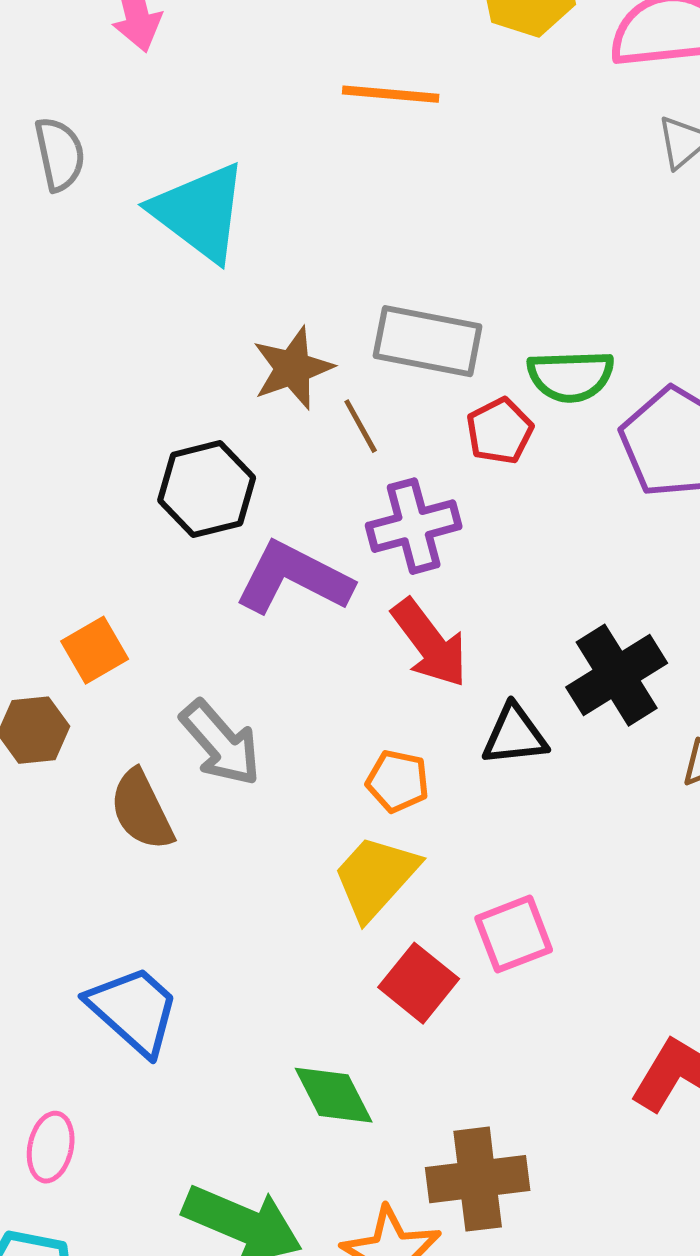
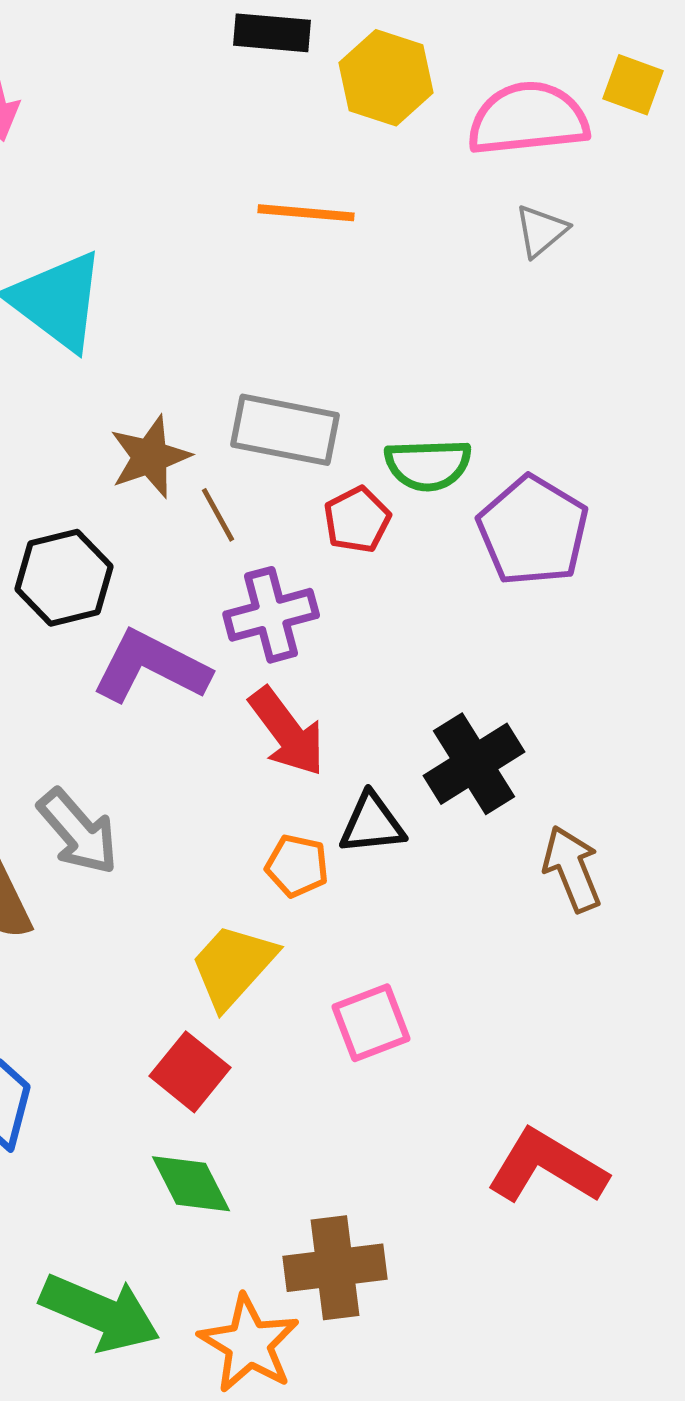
orange line: (391, 94) -> (306, 213), moved
orange pentagon: (398, 781) -> (297, 866), moved
red square: (419, 983) -> (190, 1072), moved

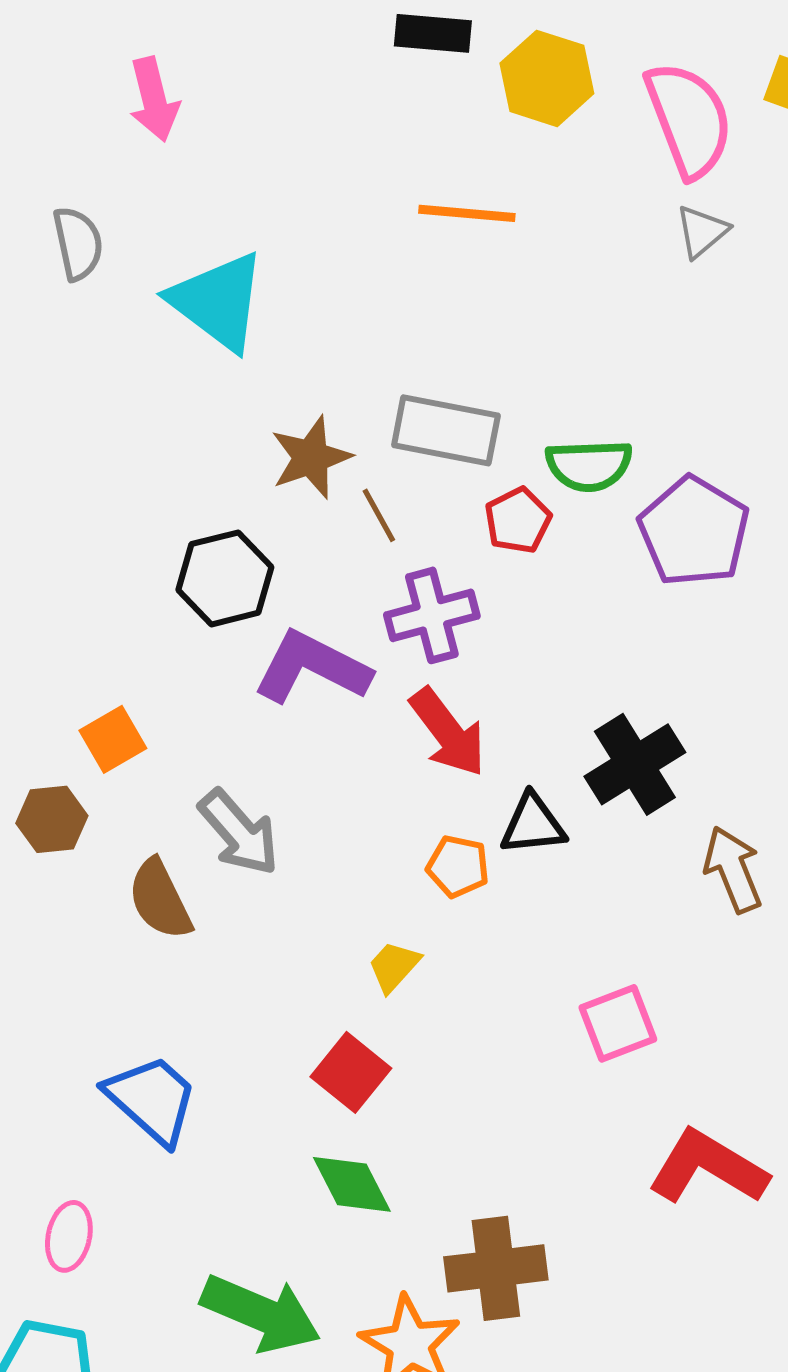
pink semicircle: (528, 119) -> (689, 119), turned 75
yellow trapezoid: (233, 966) -> (394, 966), size x0.6
pink square: (371, 1023) -> (618, 1023), moved

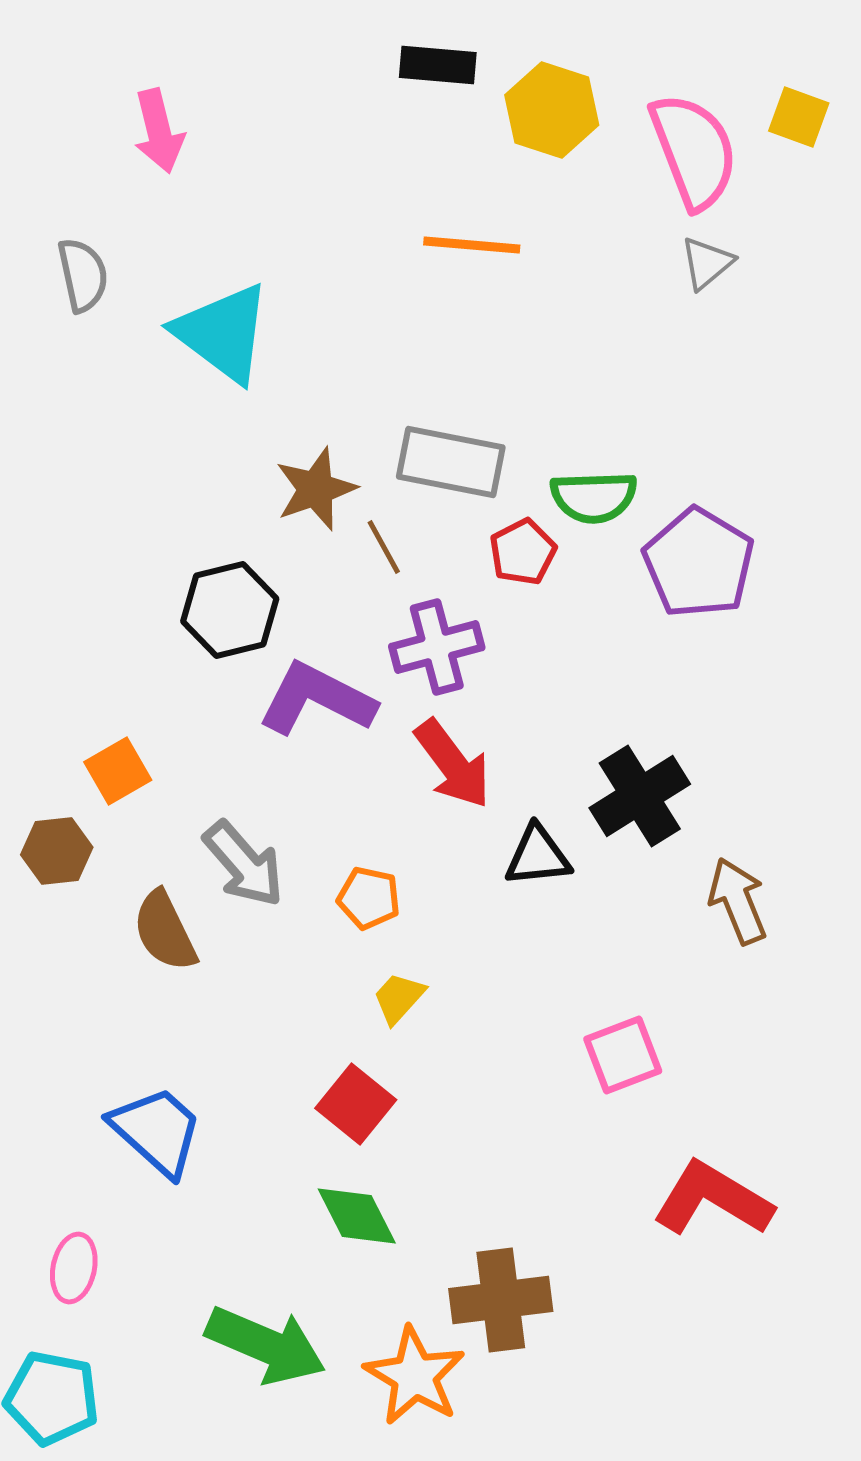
orange pentagon: (458, 866) -> (369, 898), moved

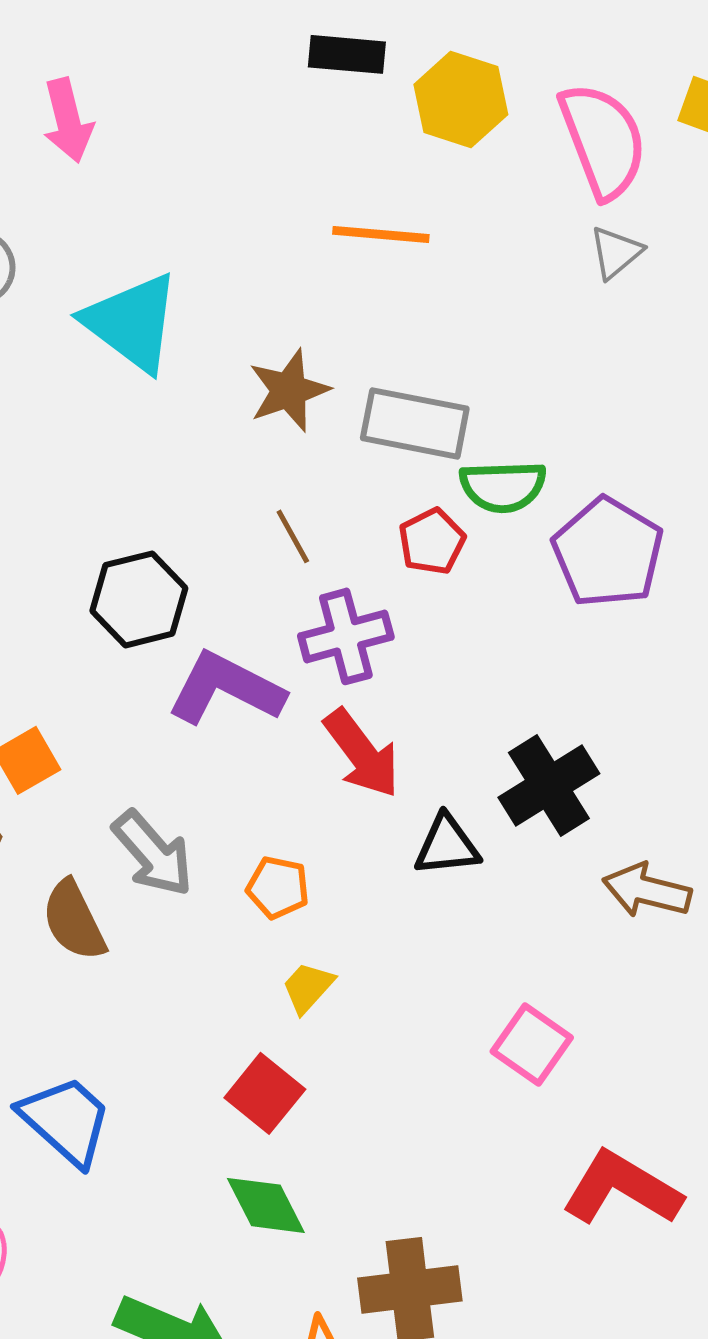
gray rectangle: (451, 462) -> (415, 423), moved
brown star: (316, 489) -> (289, 390), moved
brown arrow: (738, 901) -> (647, 890), turned -54
pink square: (623, 1055) -> (532, 1044), turned -34

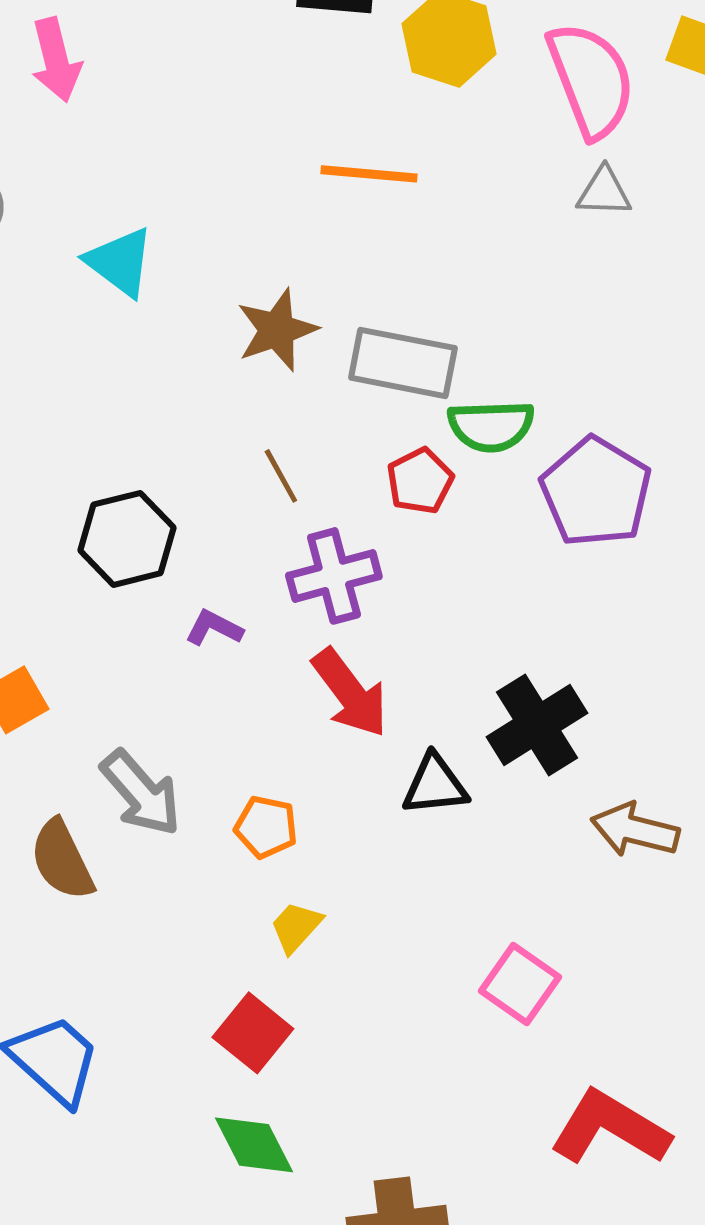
gray triangle: (616, 252) -> (604, 192), turned 42
cyan triangle: (132, 322) -> (120, 262), size x0.7
purple L-shape: (226, 688) -> (214, 628), size x0.5

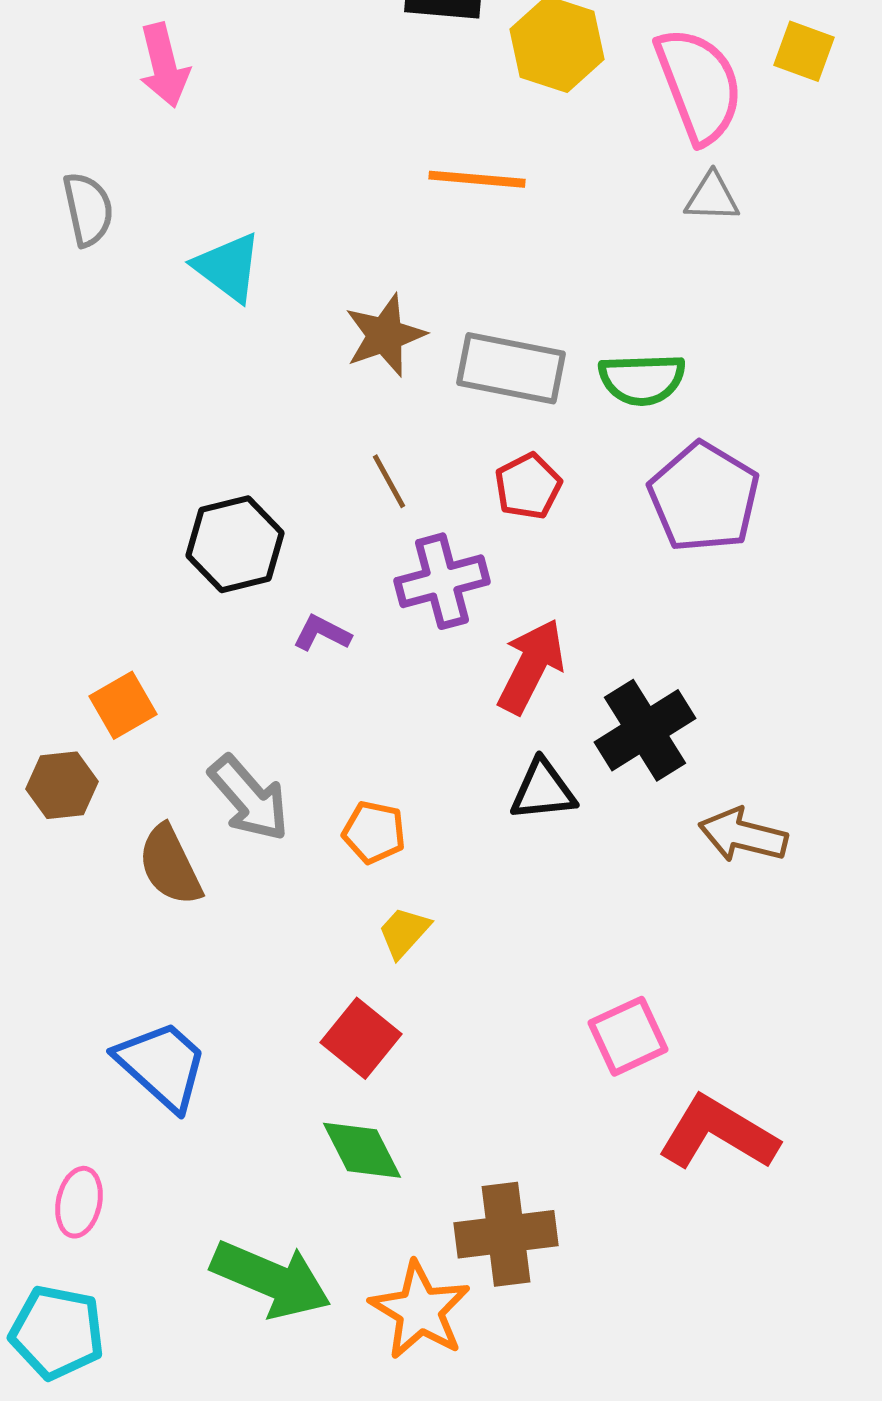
green semicircle: (491, 426) -> (642, 379), moved
red arrow: (350, 693) -> (531, 666), moved, turned -116
pink square: (520, 984) -> (628, 1036), moved, turned 30

